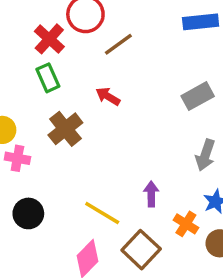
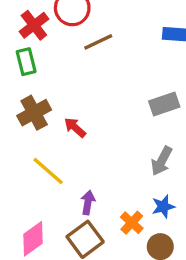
red arrow: (108, 96) -> (75, 128), moved
purple arrow: (151, 194) -> (88, 203), moved
yellow line: (102, 213) -> (48, 171), moved

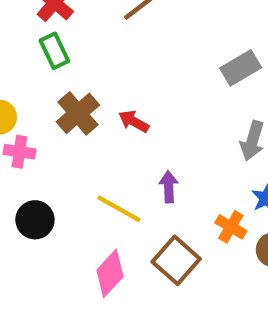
yellow line: (48, 171) -> (119, 209), moved
purple arrow: (88, 203) -> (169, 187), moved

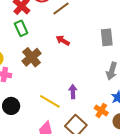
gray rectangle: (241, 68) -> (107, 37), turned -66
red arrow: (134, 121) -> (63, 40), moved

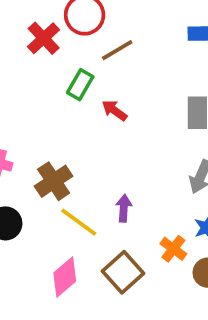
green rectangle: (21, 28) -> (80, 85), moved, turned 49
brown cross: (32, 57) -> (54, 181), moved

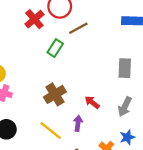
red arrow: (114, 110) -> (92, 102), moved
brown cross: (54, 181) -> (55, 94), moved

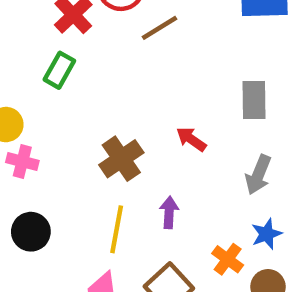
green rectangle: (55, 48) -> (59, 70), moved
red arrow: (92, 102) -> (191, 139), moved
yellow line: (51, 131) -> (117, 229), turned 65

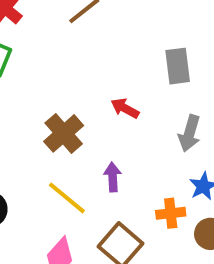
yellow line: (117, 229) -> (67, 198), turned -54
orange cross: (228, 259) -> (171, 213), turned -36

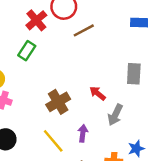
gray arrow: (189, 133) -> (115, 115), moved

